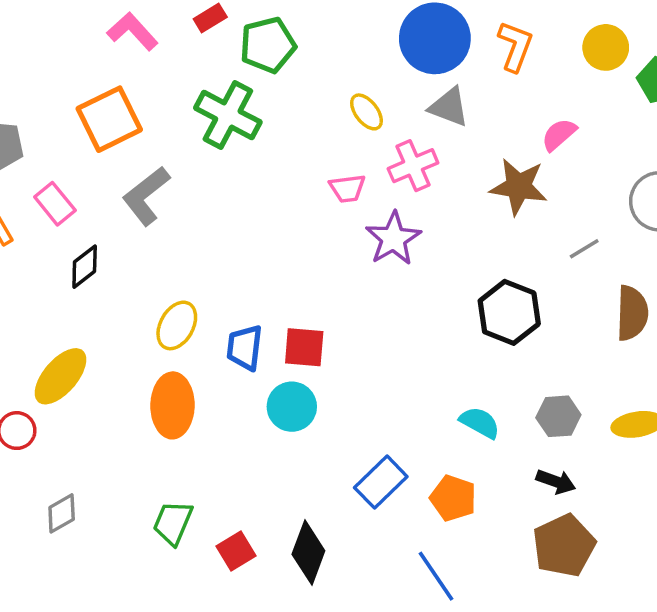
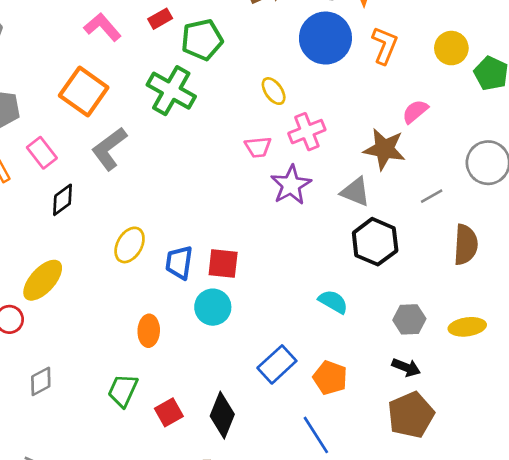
gray triangle: (449, 107) -> (355, 192), moved
orange square: (109, 119) -> (84, 91), turned -30
orange ellipse: (172, 405) -> (149, 331), moved, size x0.7
cyan semicircle: (480, 423) -> (333, 302), moved

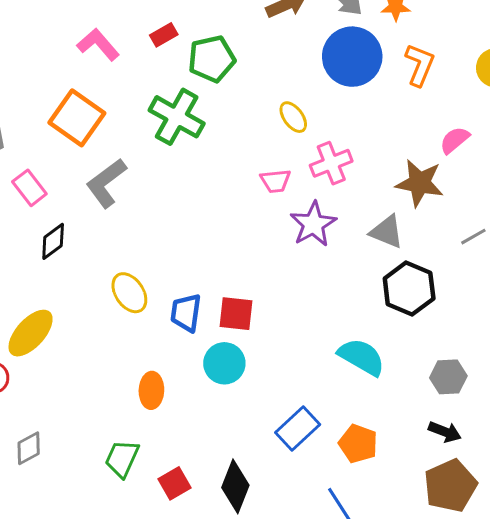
yellow ellipse: (130, 245) -> (129, 293), turned -64
cyan semicircle: (333, 302) -> (362, 357), size x1.4

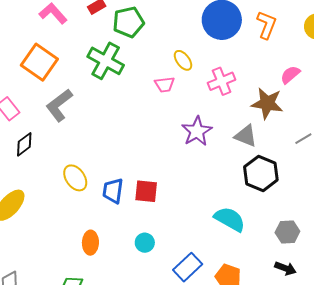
pink cross: (331, 163) -> (222, 81), moved
pink trapezoid: (276, 181) -> (165, 85), moved
cyan circle: (224, 363) -> (145, 243), moved, size x0.7

